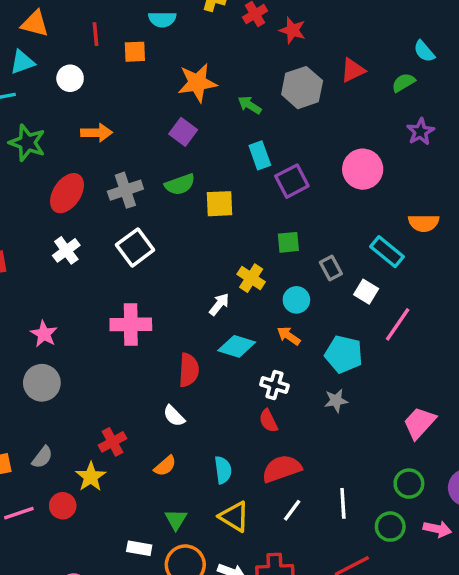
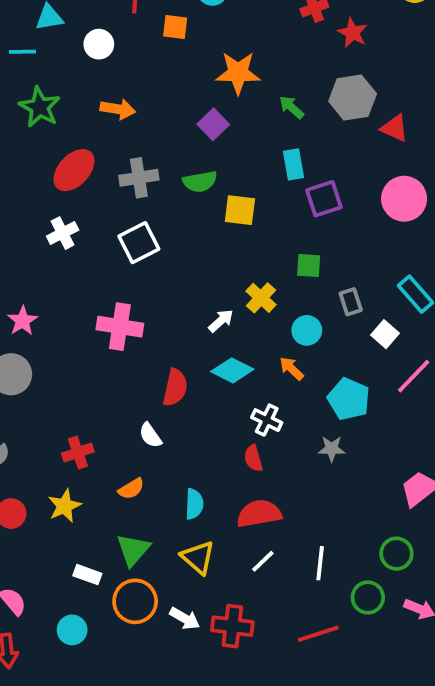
red triangle: (353, 70) -> (395, 128), moved, turned 40
yellow star: (91, 477) -> (64, 506), moved
green triangle: (176, 520) -> (133, 550), size x1.4

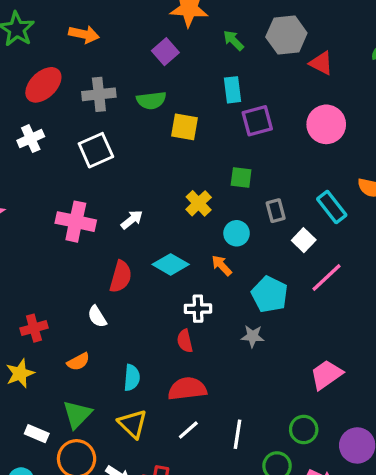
white arrow: (221, 321) -> (132, 220), moved
white cross: (267, 420) -> (198, 309), turned -30

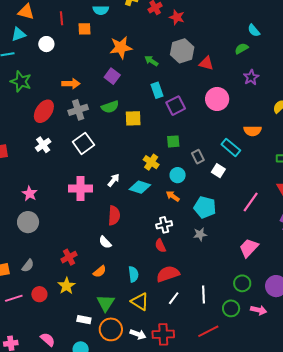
orange arrow: (84, 34) -> (71, 84), moved
cyan diamond: (171, 264) -> (140, 187), moved
pink line: (326, 278) -> (251, 202), moved

